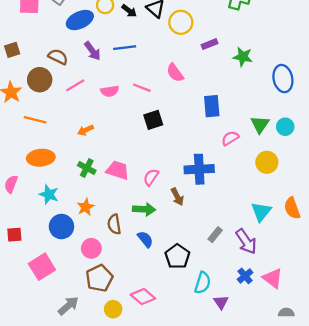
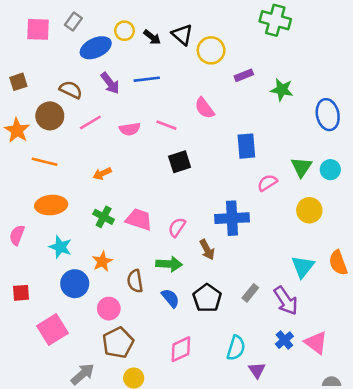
black pentagon: (177, 256) -> (207, 298), moved
pink diamond: (143, 297) -> (181, 349), moved, turned -65

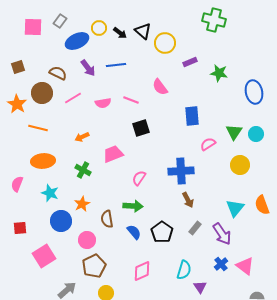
pink trapezoid: (139, 219) -> (113, 154), moved, turned -40
brown arrow: (207, 250) -> (188, 200), moved

